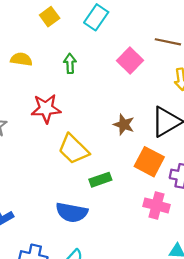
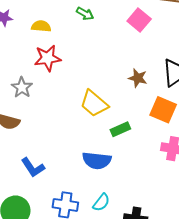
green arrow: (70, 63) -> (85, 14), moved, turned 126
red star: (46, 109) -> (48, 58), moved

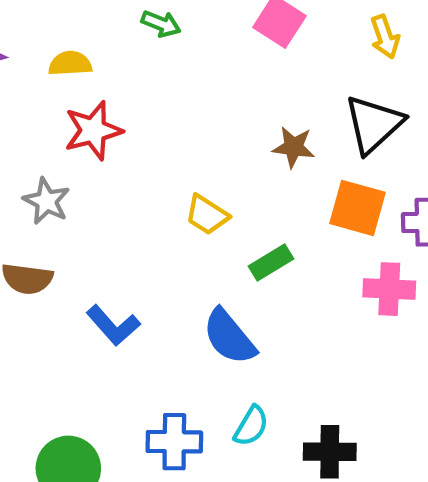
yellow trapezoid: (94, 104) -> (207, 215), size x0.7
blue semicircle: (97, 161) -> (229, 337), turned 52
blue L-shape: (33, 167) -> (113, 325), moved

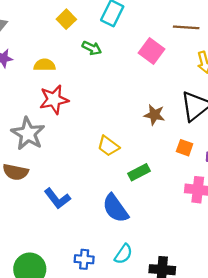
gray star: (46, 201) -> (28, 134), size x1.4
orange square: (357, 208) -> (185, 148), size x0.6
blue cross: (174, 442) -> (84, 259), size x0.7

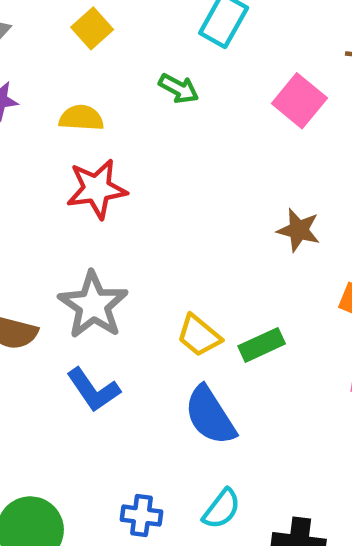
yellow square: (66, 19) -> (92, 28), moved
gray star: (28, 134) -> (93, 305), moved
yellow trapezoid: (108, 146) -> (199, 336), moved

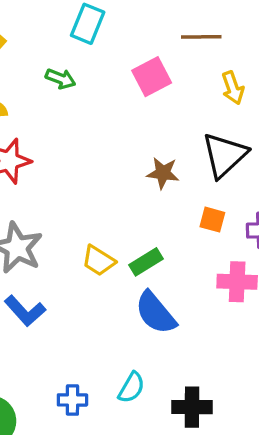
pink square: (299, 101) -> (152, 77), turned 30
blue semicircle: (210, 416) -> (156, 313), moved

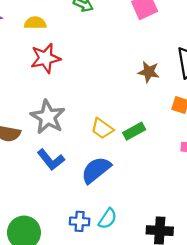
blue semicircle: (156, 313) -> (96, 170), moved, turned 88
cyan semicircle: (131, 388) -> (108, 219), moved

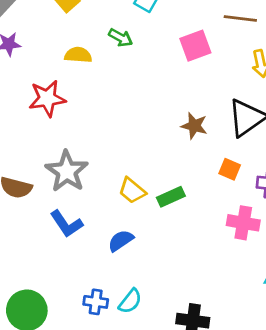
yellow semicircle: (35, 23) -> (78, 55), moved
red star: (45, 58) -> (47, 98), moved
blue semicircle: (96, 170) -> (121, 241), size x0.7

